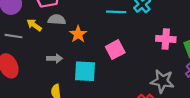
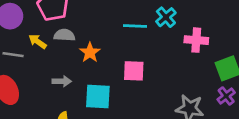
pink cross: (166, 39) -> (196, 40), moved
pink square: (115, 50) -> (134, 71), turned 30

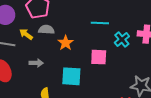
cyan cross: (166, 17) -> (122, 39), moved
gray arrow: (62, 81) -> (36, 63), moved

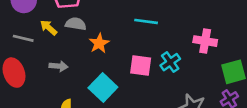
cyan cross: (122, 39) -> (170, 62), moved
cyan square: (71, 76) -> (103, 87), turned 35

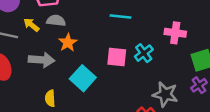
orange star: (99, 43) -> (68, 43), moved
gray arrow: (59, 66) -> (42, 60), size x1.5

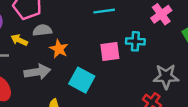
pink cross: (175, 33) -> (161, 14), turned -30
cyan cross: (144, 53) -> (135, 41), turned -36

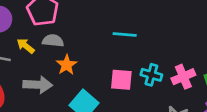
pink cross: (161, 14) -> (183, 77), moved

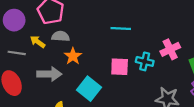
pink cross: (183, 77) -> (170, 49), moved

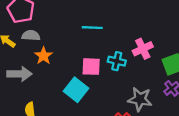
cyan square: (89, 89) -> (76, 90), moved

